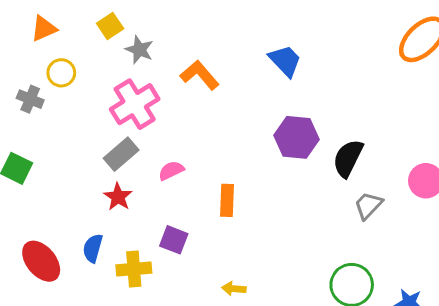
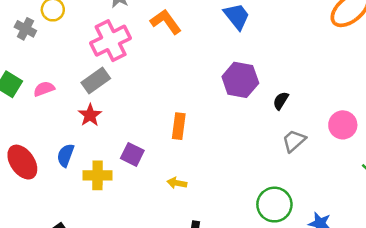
black semicircle: (348, 158) -> (281, 101), size x0.6
pink semicircle: (171, 171) -> (44, 89), moved
yellow arrow: (234, 289) -> (177, 183), moved

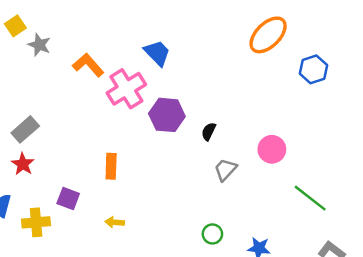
pink cross: (111, 41) -> (126, 89), moved
green circle: (274, 205) -> (212, 234), size x0.6

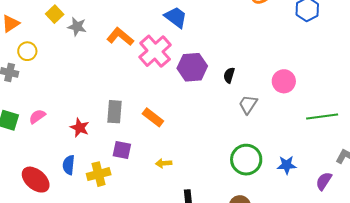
gray rectangle: (25, 129) -> (114, 112), moved, turned -35
orange rectangle: (111, 166) -> (153, 117), turned -45
green line: (310, 198) -> (322, 116), turned -36
green circle: (212, 234) -> (246, 160), size x1.8

